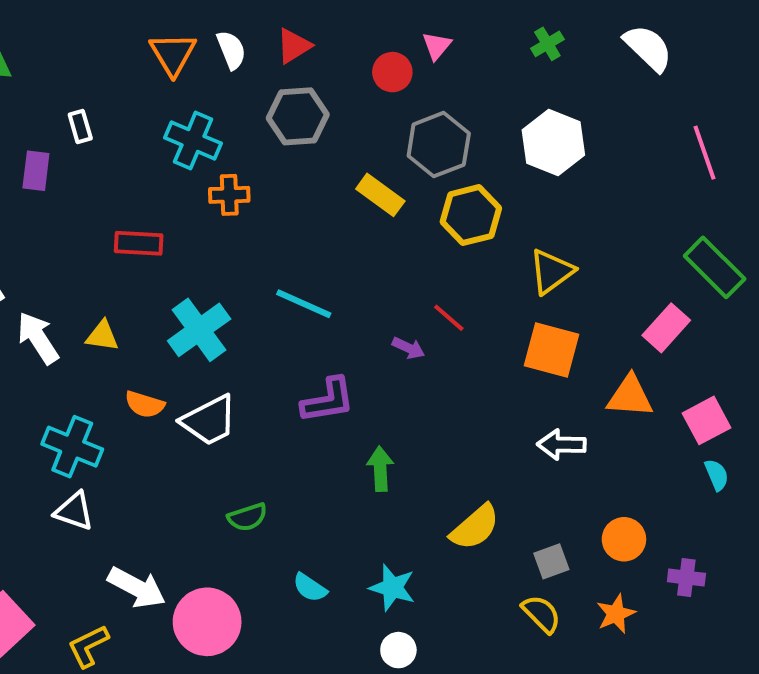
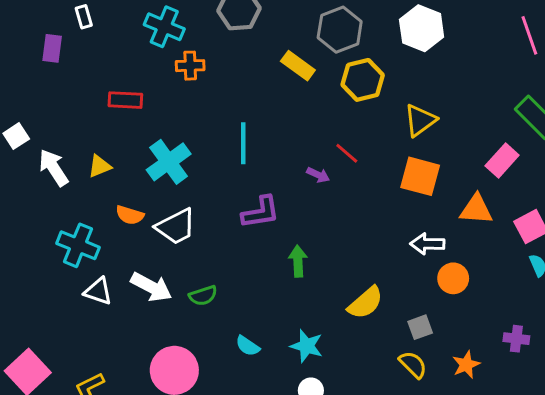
cyan line: (304, 304) -> (243, 143), turned 66
yellow triangle: (102, 336) -> (100, 166), turned -30
white triangle: (74, 511) -> (98, 291), moved
orange circle: (624, 539) -> (453, 278), moved
white arrow: (137, 588) -> (151, 287), moved

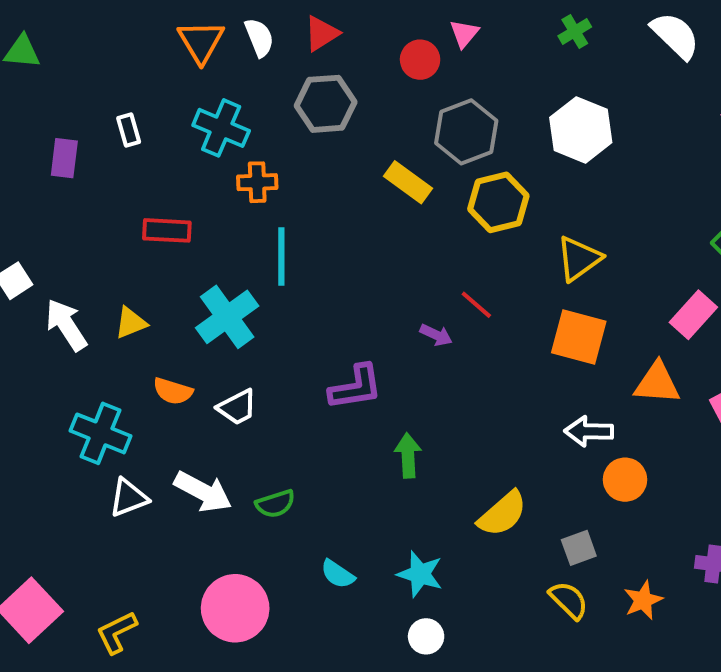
white rectangle: (84, 17) -> (129, 130), moved
cyan line: (243, 143) -> (281, 257), moved
white trapezoid: (176, 227) -> (237, 407), size x0.7
white triangle: (98, 291) -> (129, 498), turned -40

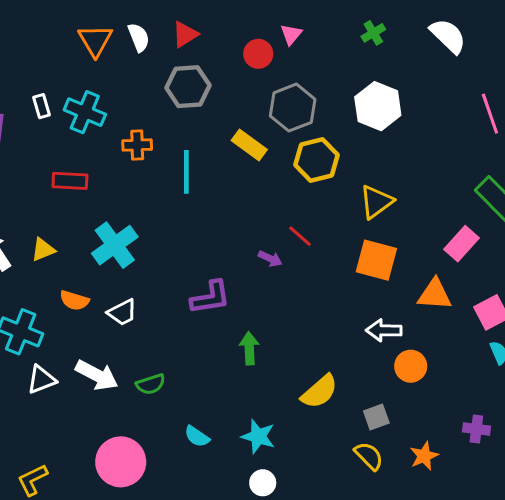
cyan cross: (221, 128) -> (85, 112), moved
cyan line: (281, 257) -> (186, 172), moved

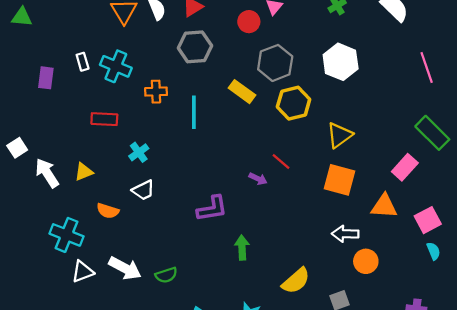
cyan cross: (115, 245) -> (139, 152), moved, size x0.6
white trapezoid: (122, 312) -> (143, 190), moved

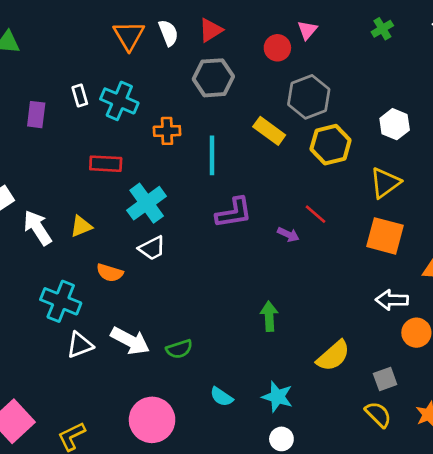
white hexagon: (341, 62) -> (395, 124), moved, size x0.7
cyan cross: (139, 152) -> (147, 203), size x1.6
purple L-shape: (212, 209) -> (234, 213), moved

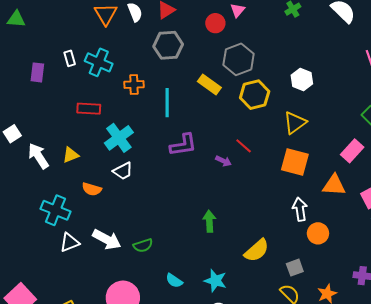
white arrow: (392, 300) -> (300, 209), turned 80

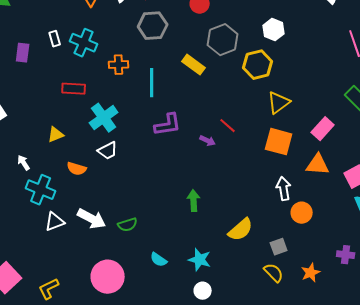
white hexagon: (302, 79) -> (274, 30), moved
yellow hexagon: (255, 95) -> (258, 65), moved
pink rectangle: (352, 151) -> (323, 129), moved
white arrow: (38, 156) -> (24, 163), moved, size x0.6

